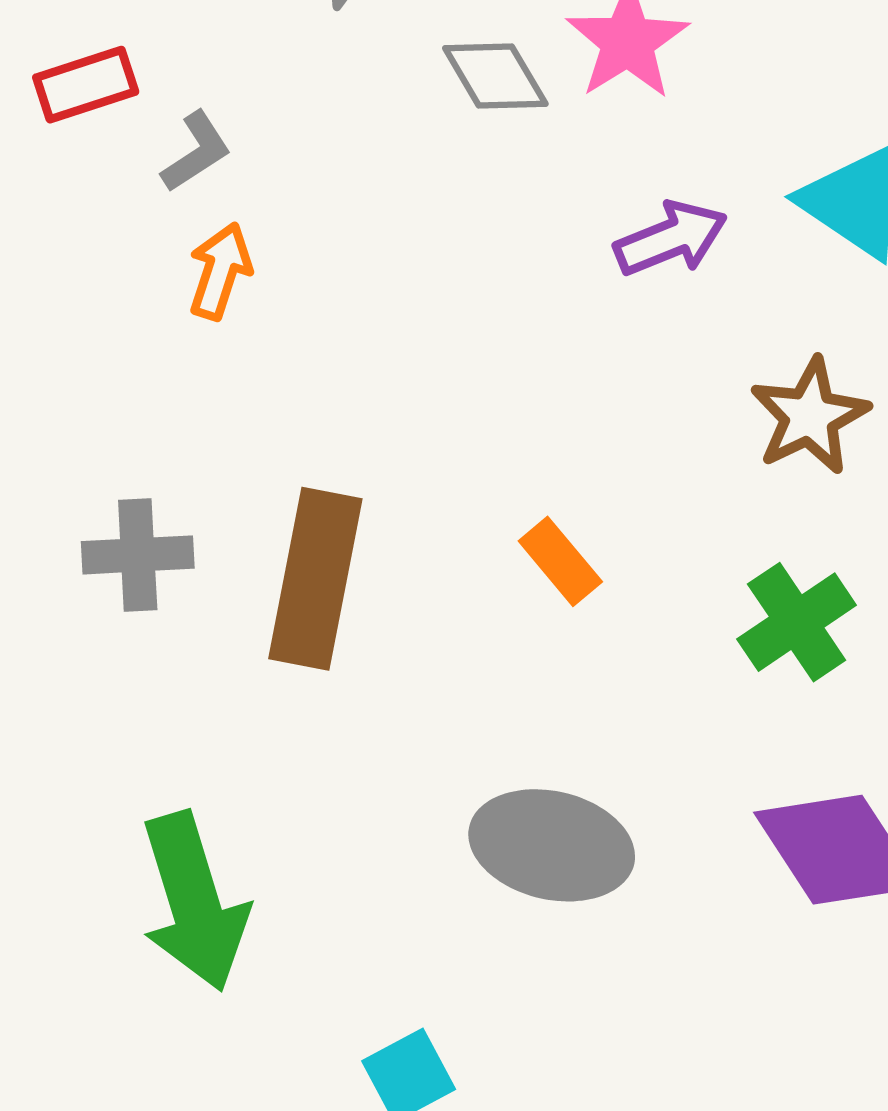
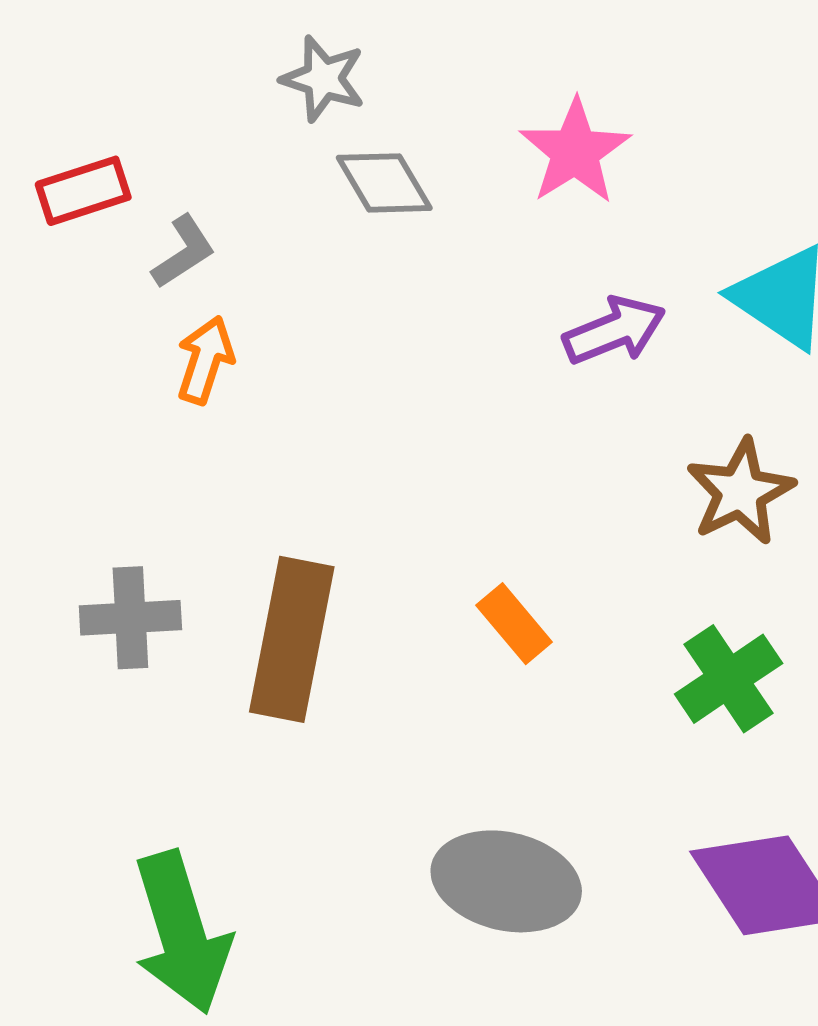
gray diamond: (495, 76) -> (384, 183), moved

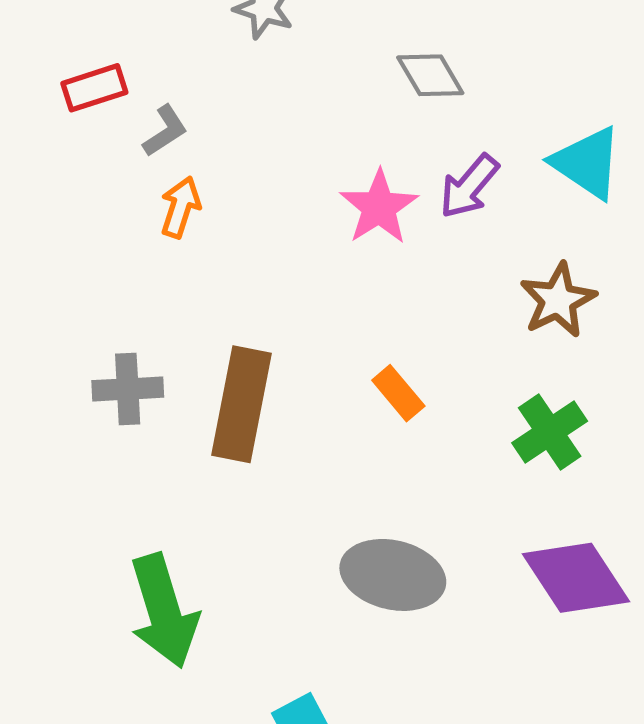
pink star: (575, 151) -> (379, 207), moved
gray diamond: (384, 183) -> (430, 75), moved
purple arrow: (614, 331) -> (469, 186), turned 152

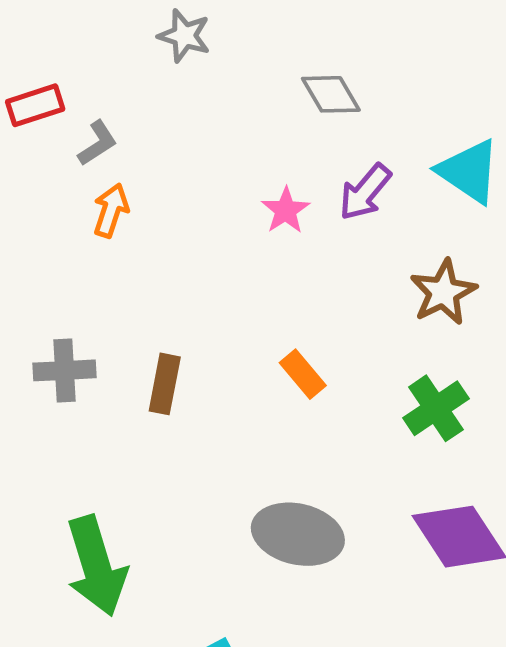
pink star: (379, 207) -> (286, 210), size x0.7
brown rectangle: (242, 404) -> (165, 384), size x0.6

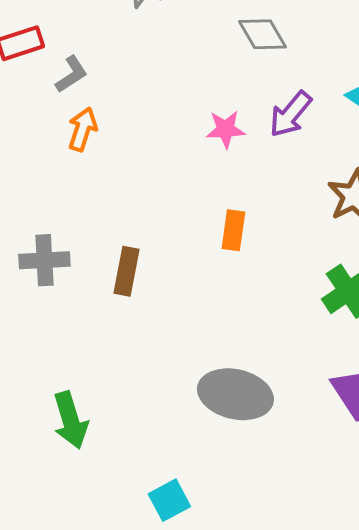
pink star: (286, 210) -> (225, 129), turned 30
orange rectangle: (303, 374) -> (233, 230), moved, turned 48
green arrow: (96, 566) -> (70, 420), size x0.7

